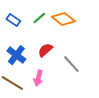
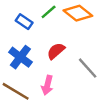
blue rectangle: (13, 20) -> (24, 22), moved

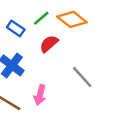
red semicircle: (56, 51) -> (49, 44), moved

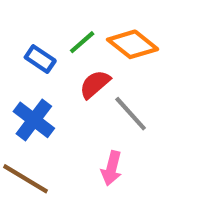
gray line: (82, 77) -> (131, 114), moved
pink arrow: (40, 95) -> (112, 168), moved

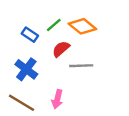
gray line: (131, 114) -> (81, 66), turned -50
pink arrow: (112, 168) -> (57, 99), moved

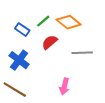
gray line: (81, 66) -> (82, 53), moved
pink arrow: (57, 99) -> (64, 86), moved

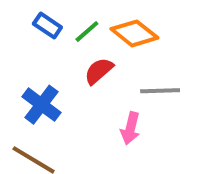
blue rectangle: (22, 30) -> (47, 26), moved
pink arrow: (64, 86) -> (130, 128), moved

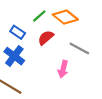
blue rectangle: (47, 26) -> (18, 32), moved
gray line: (160, 91) -> (79, 48), turned 30

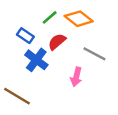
blue cross: (14, 56) -> (36, 60), moved

